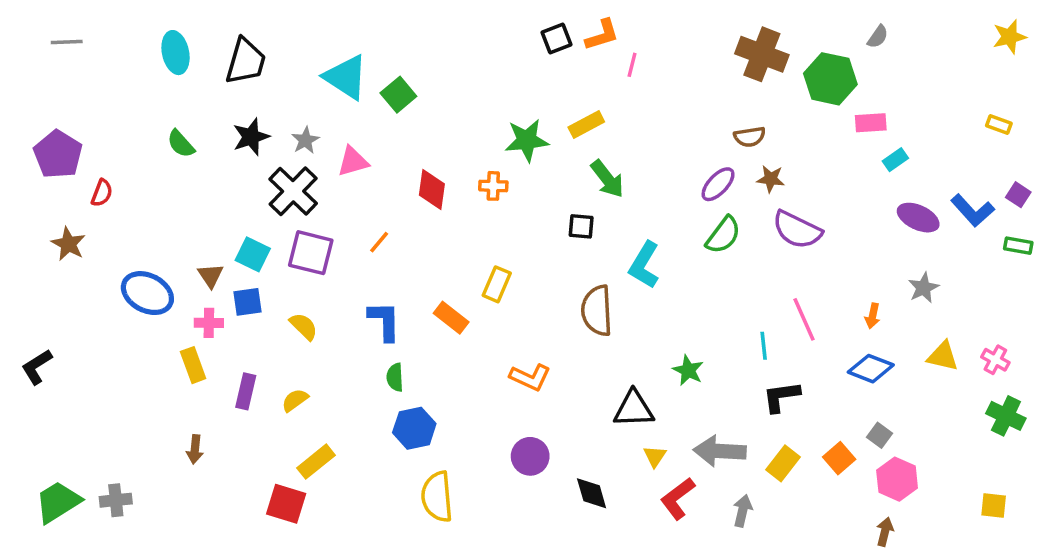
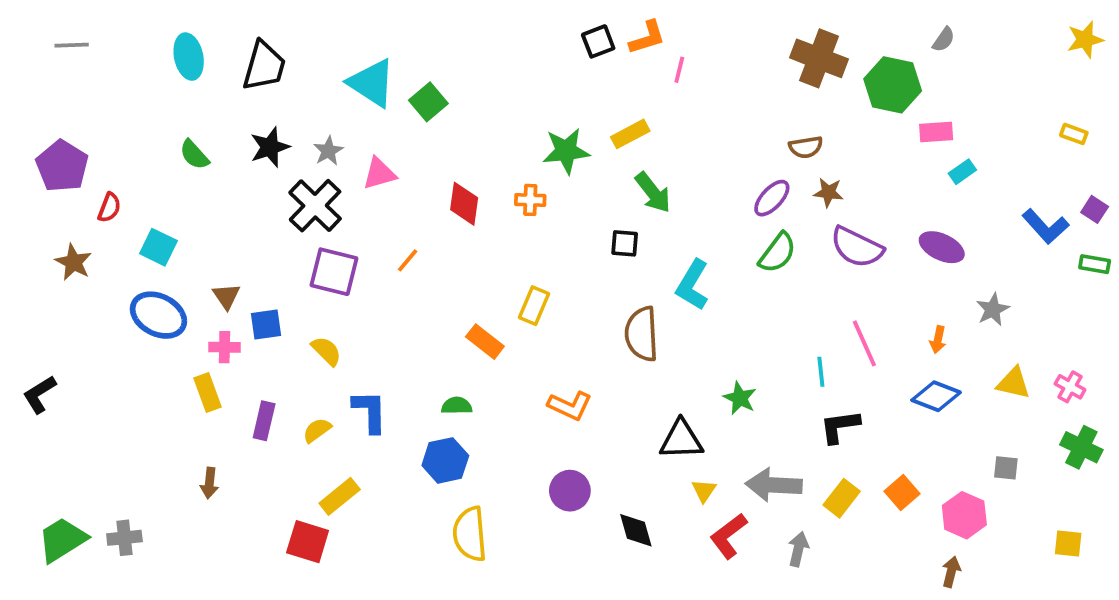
purple ellipse: (918, 218) -> (942, 247), moved
cyan square: (253, 254) -> (158, 247), moved
blue L-shape: (384, 321) -> (370, 411), moved
green semicircle: (395, 377) -> (457, 406), moved, turned 92
gray square: (880, 435) -> (1006, 468), moved, turned -30

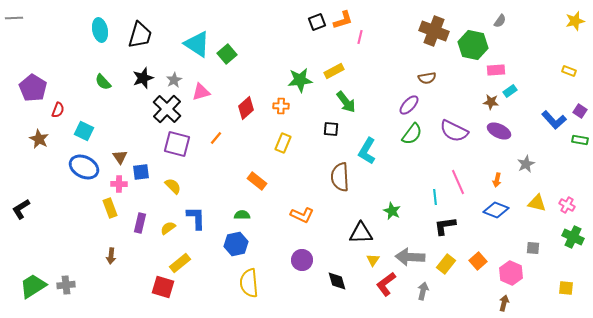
gray line: (72, 45) -> (14, 18), moved
brown star: (828, 192) -> (491, 102), moved
red diamond: (464, 204) -> (246, 108), turned 40
yellow rectangle: (534, 306) -> (283, 143), moved

